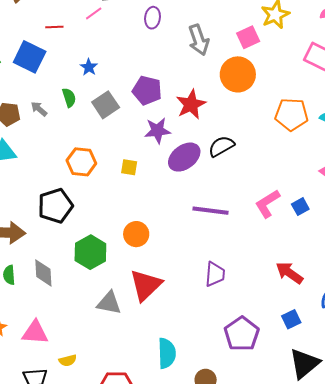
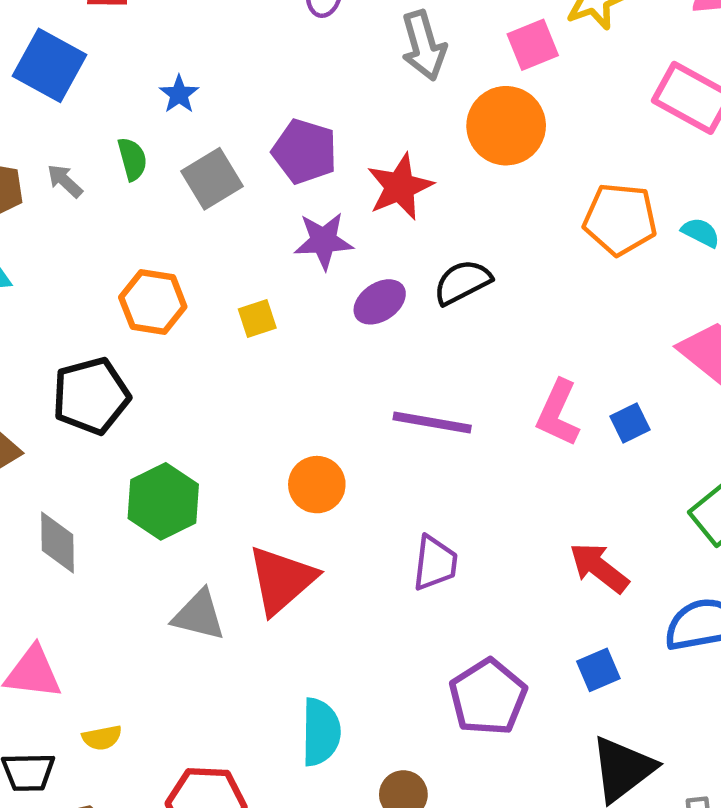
purple ellipse: (184, 157) -> (380, 302), size x0.7
yellow square: (129, 167) -> (257, 319), turned -30
pink L-shape: (267, 204) -> (558, 413), turned -36
orange circle: (136, 234) -> (317, 485), moved

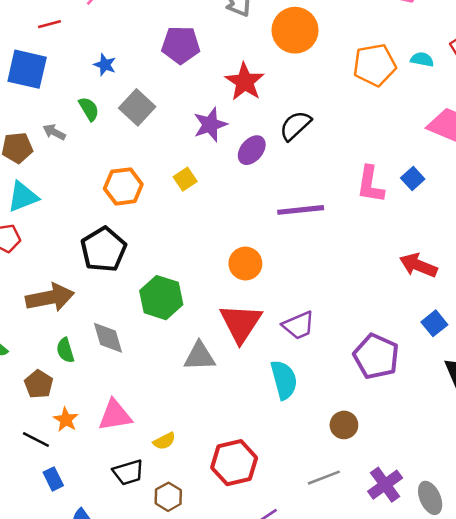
purple pentagon: (305, 151) -> (181, 45), moved
purple trapezoid: (435, 563) -> (299, 325), moved, turned 76
cyan semicircle: (321, 732) -> (284, 380), moved

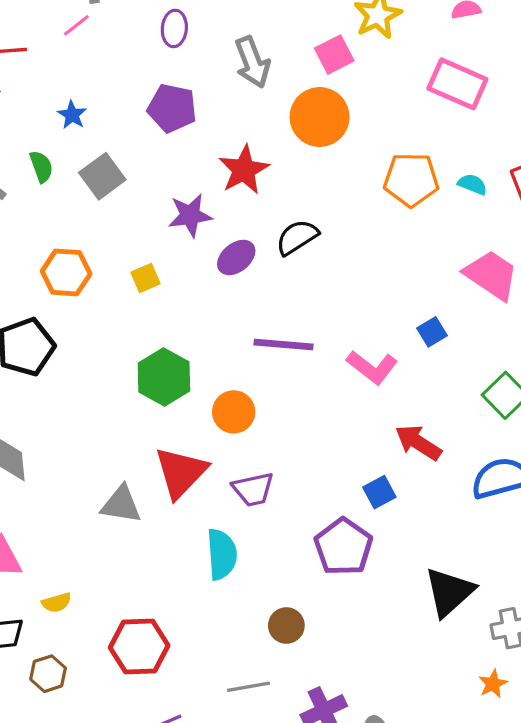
pink L-shape: (370, 184) -> (372, 367), moved, turned -72
orange circle: (245, 264) -> (234, 412), moved
green hexagon: (161, 298) -> (164, 377), moved
blue square: (434, 323) -> (379, 492), moved

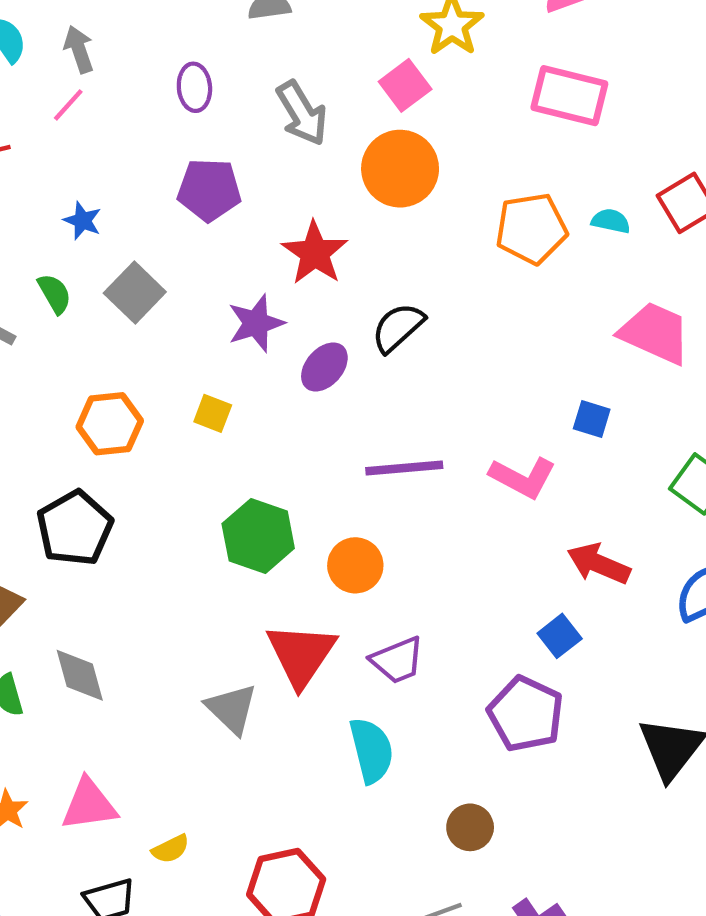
yellow square: (146, 278) -> (213, 413), turned -36
blue square: (432, 332) -> (592, 419), turned -32
gray triangle: (121, 504) -> (232, 709), turned 45

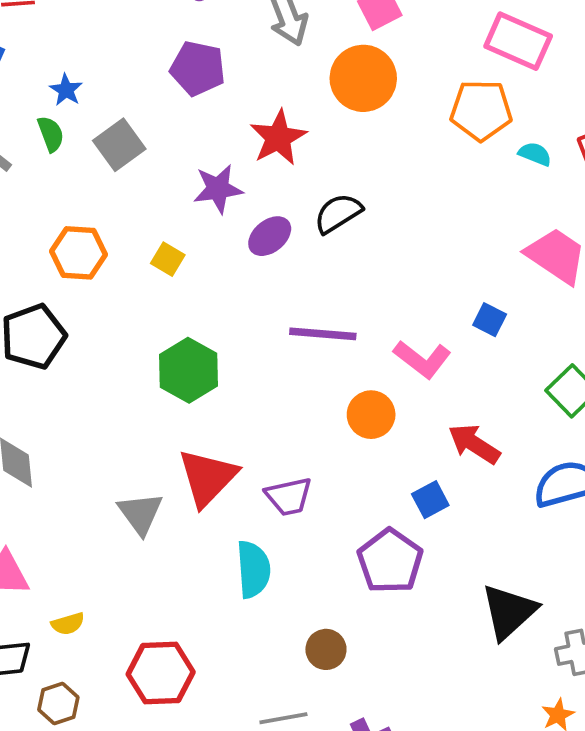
blue star: (83, 221) -> (66, 90), moved
orange pentagon: (531, 229) -> (481, 110), moved
orange circle: (355, 565) -> (371, 415), moved

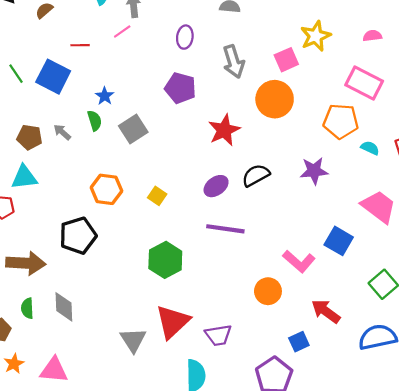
purple star: (218, 189) -> (314, 171), moved
blue square: (490, 320) -> (339, 241), size x1.5
purple line: (323, 334) -> (225, 229), moved

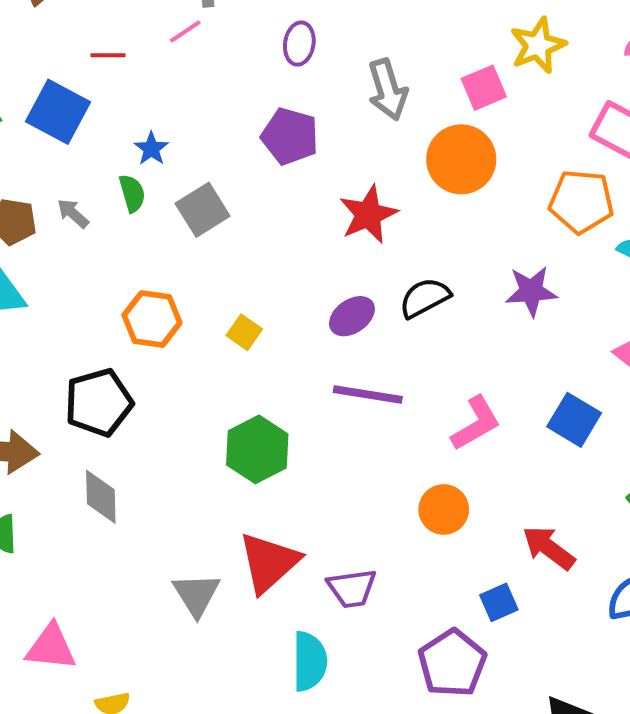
pink L-shape: (299, 261) -> (476, 423), moved, turned -72
gray diamond: (64, 307) -> (101, 497), moved

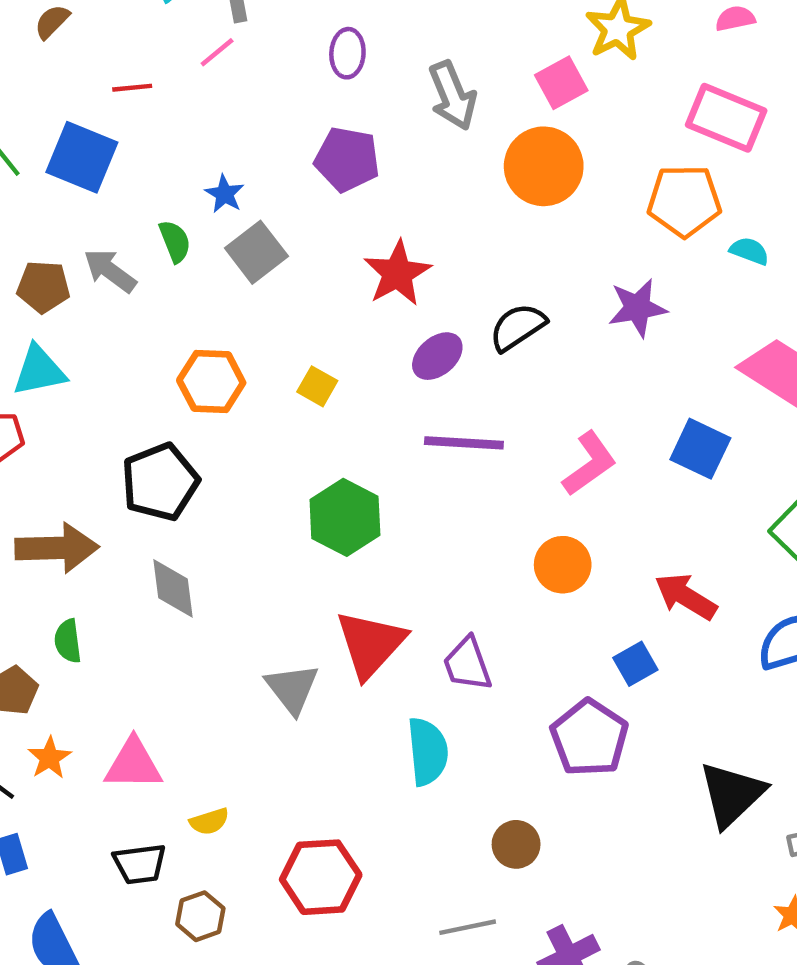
blue star: (151, 149) -> (225, 194), moved
gray arrow: (73, 213) -> (110, 271), size x1.4
red star: (368, 214) -> (397, 273), moved
purple trapezoid: (352, 588) -> (467, 664), turned 84

